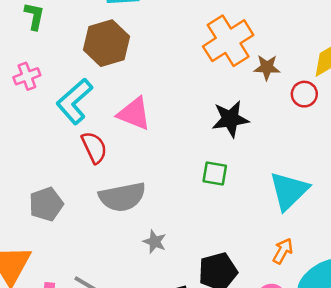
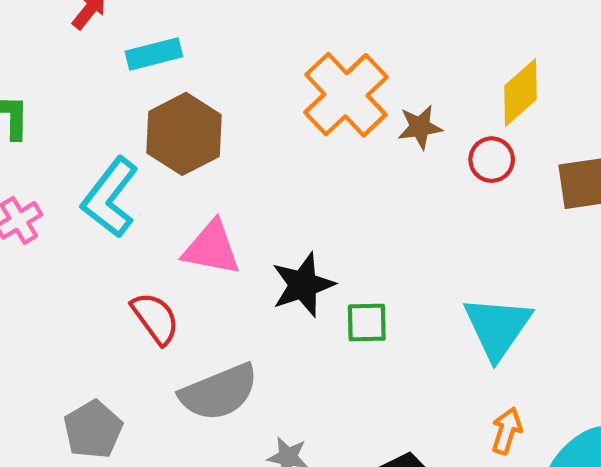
brown hexagon: (106, 43) -> (184, 134), moved
cyan L-shape: (74, 101) -> (110, 197), moved
black star: (230, 119) -> (303, 285), moved

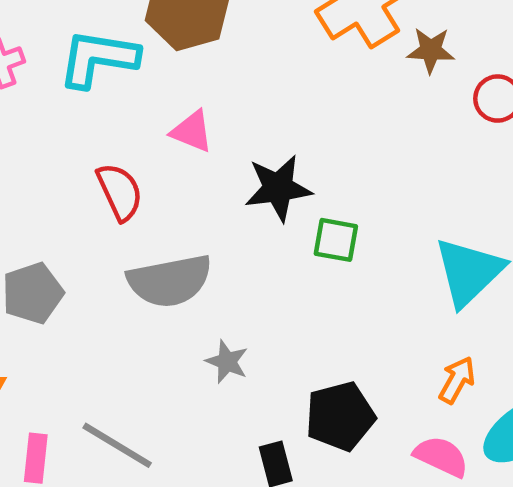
cyan L-shape: (110, 197) -> (98, 58), turned 50
pink triangle: (212, 248) -> (192, 131), size x0.7

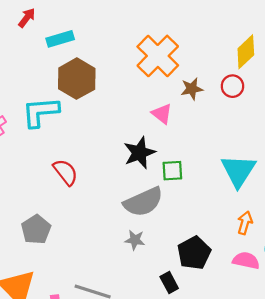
brown star: (431, 50) -> (192, 89), moved
pink triangle: (192, 131) -> (162, 114), moved, turned 30
gray semicircle: (170, 281) -> (143, 202), moved

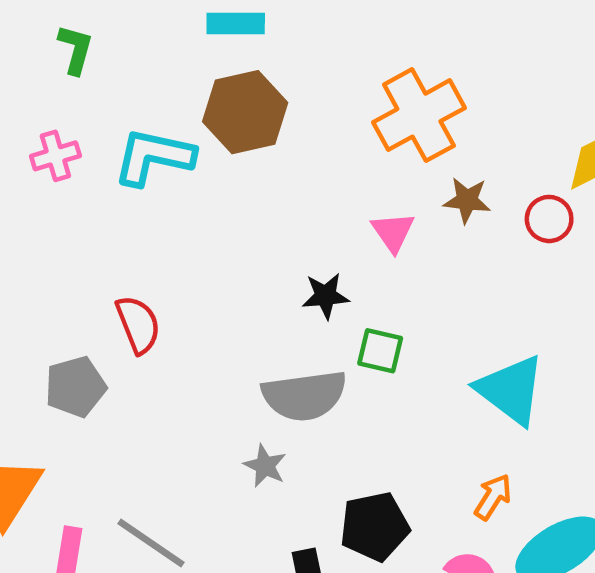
black star: (139, 153) -> (326, 296), size x0.7
cyan triangle: (238, 171) -> (511, 390), turned -42
red semicircle: (65, 172) -> (138, 324), moved

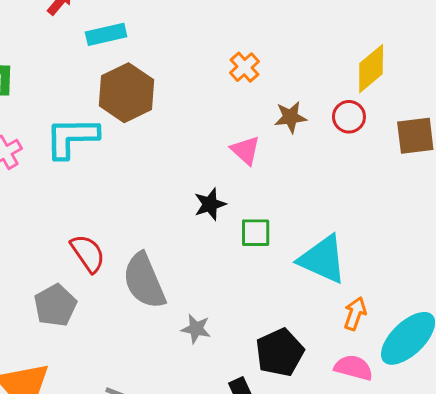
orange cross: (419, 115) -> (244, 67), size x0.5
cyan triangle: (511, 390) -> (323, 259), moved
gray semicircle: (304, 396) -> (144, 281), moved, turned 88

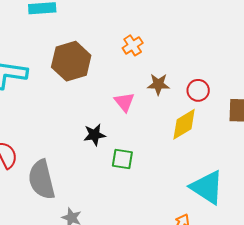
yellow diamond: (371, 69) -> (184, 124), moved
brown hexagon: (126, 93) -> (71, 61), moved
cyan triangle: (323, 259) -> (207, 187), moved

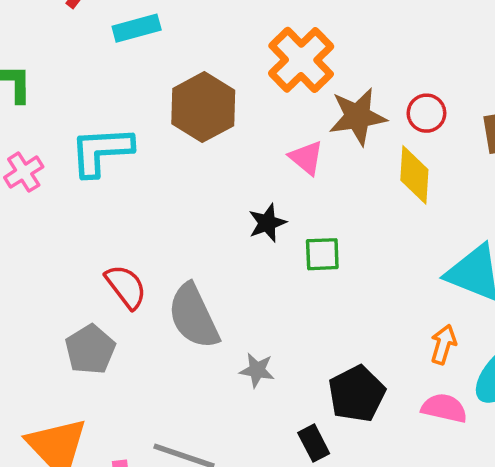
orange cross: (133, 45) -> (301, 60), size x1.8
brown star: (158, 84) -> (358, 116), size x1.5
yellow diamond: (184, 124) -> (414, 175), turned -44

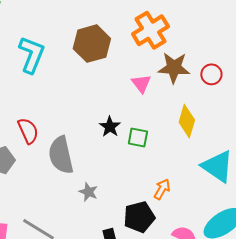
cyan L-shape: (101, 151) -> (32, 55), turned 102
yellow diamond: (414, 175) -> (187, 121), moved
black star: (267, 223) -> (110, 127), moved, turned -30
orange arrow: (443, 344) -> (162, 189), moved

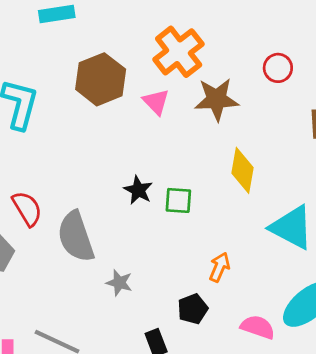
red circle: (211, 74) -> (278, 68), moved
pink triangle: (141, 84) -> (156, 102), moved
black pentagon: (139, 217) -> (193, 309), size x0.7

